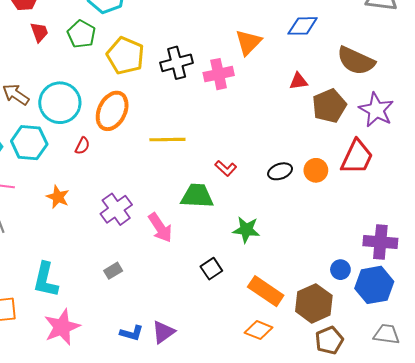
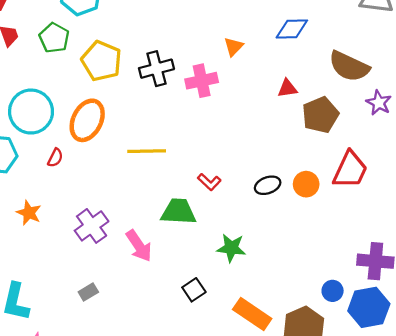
orange triangle: (248, 42) -> (233, 47), size x0.7
purple star: (376, 110) -> (379, 103), moved, size x0.7

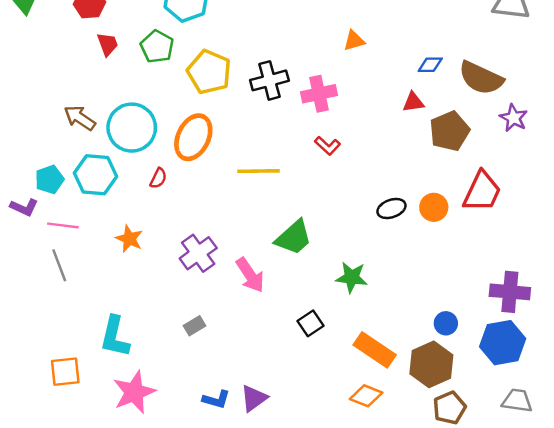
blue diamond: (292, 29) -> (430, 65), moved, size x0.7
orange triangle: (233, 47) -> (354, 41), moved, turned 30
red L-shape: (209, 182) -> (327, 146), moved
green trapezoid: (178, 212) -> (294, 238), turned 135
blue circle: (333, 291) -> (446, 323), moved

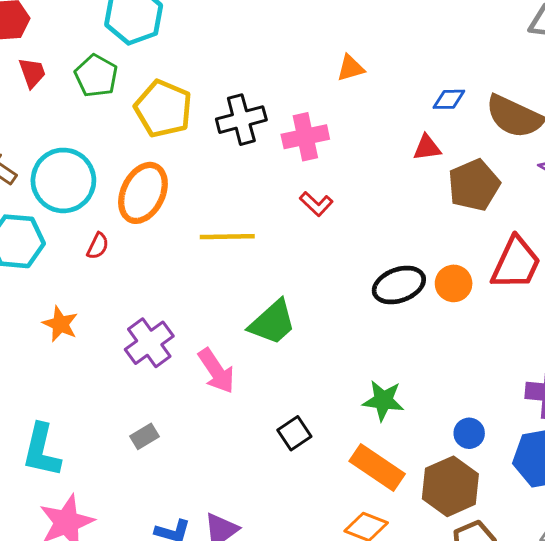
black ellipse: (391, 209) -> (399, 285), size x1.4
green star: (352, 277) -> (383, 400), moved

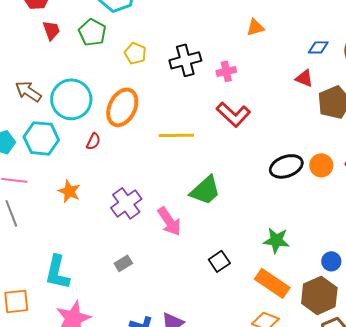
yellow pentagon: (163, 109) -> (135, 53), size x0.6
pink cross: (305, 137) -> (226, 71), size x0.7
red triangle: (427, 148) -> (304, 78), turned 30
red L-shape: (316, 204) -> (233, 114), size x1.6

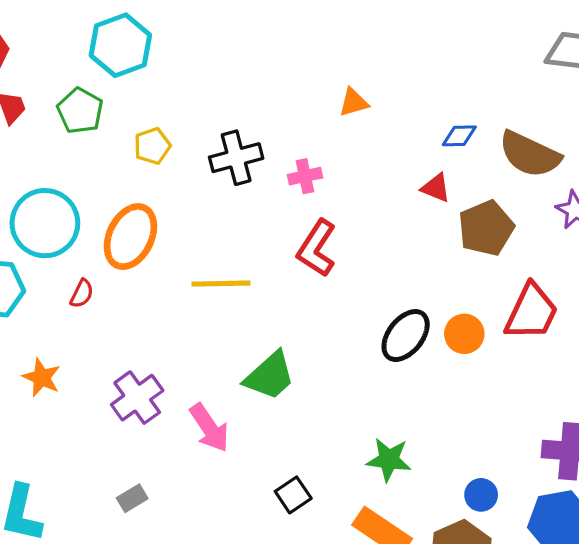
yellow pentagon: (135, 53) -> (152, 146), turned 30
red L-shape: (233, 114) -> (317, 248), turned 80
black ellipse: (286, 166) -> (406, 336), turned -32

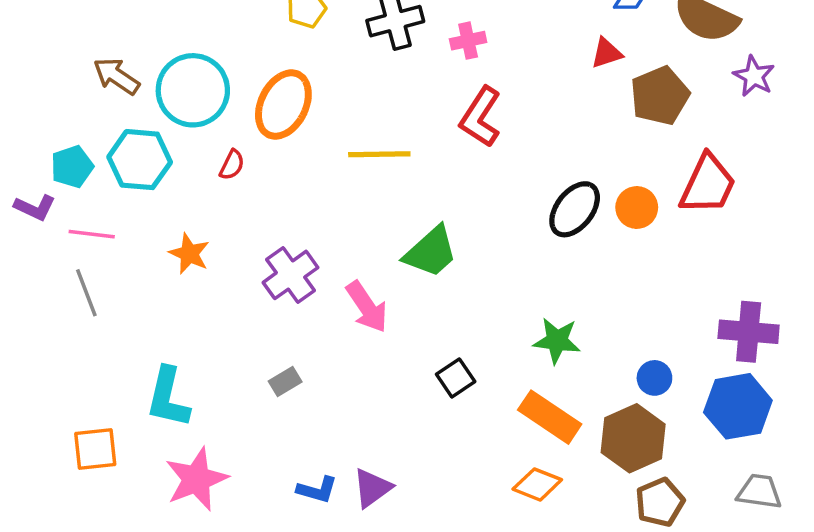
red triangle: (436, 188) -> (607, 53), turned -40

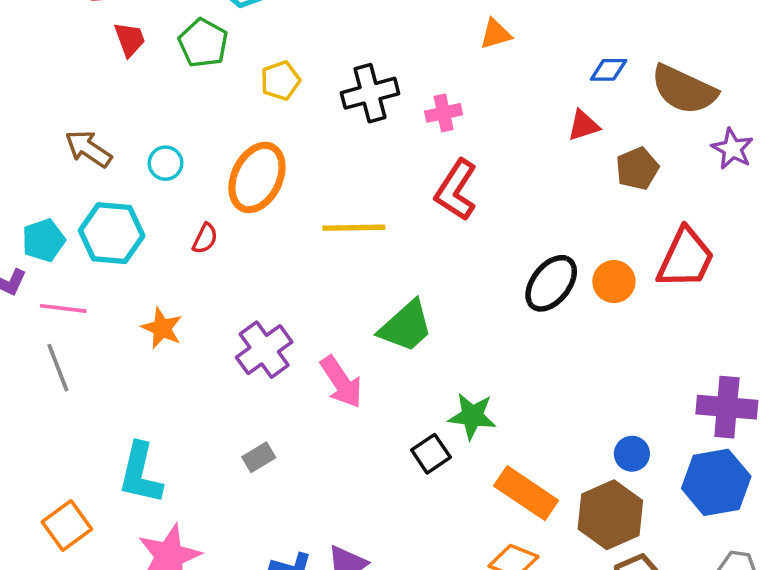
cyan circle: (193, 90) -> (165, 163), size x0.5
brown pentagon: (660, 96) -> (637, 169), size x0.7
green star: (557, 341) -> (472, 416), moved
orange square: (95, 449) -> (67, 525), turned -30

